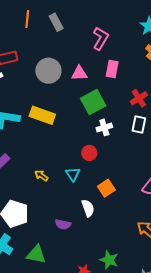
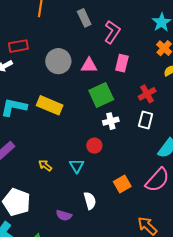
gray rectangle: (56, 22) -> (84, 18), moved
orange square: (106, 188) -> (122, 184), moved

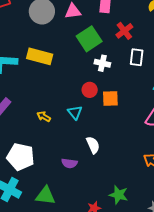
red cross: (147, 94) -> (124, 31), moved
white cross: (111, 121) -> (102, 63), turned 35
orange square: (122, 184) -> (110, 98), moved, turned 36

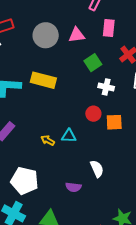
green square: (89, 39) -> (93, 63), size x0.7
cyan triangle: (75, 112) -> (69, 136), moved, turned -49

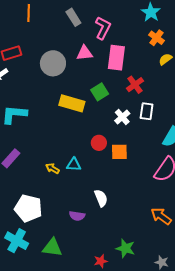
pink rectangle: (109, 28) -> (116, 58), size x1.4
pink triangle: (77, 35) -> (85, 53), moved
yellow rectangle: (43, 80) -> (72, 103), moved
white cross: (106, 87) -> (122, 117), moved, turned 35

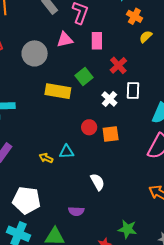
pink rectangle: (116, 58) -> (97, 41), size x0.7
purple semicircle: (77, 216) -> (76, 211), moved

